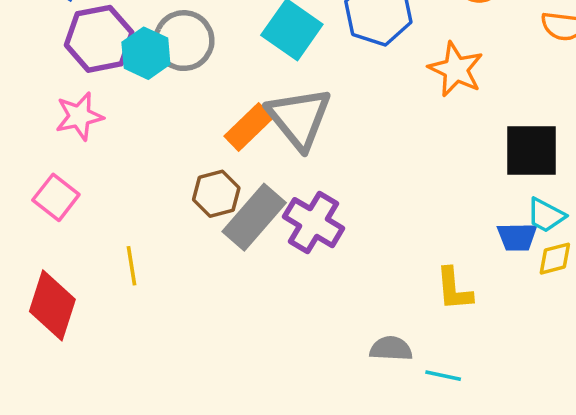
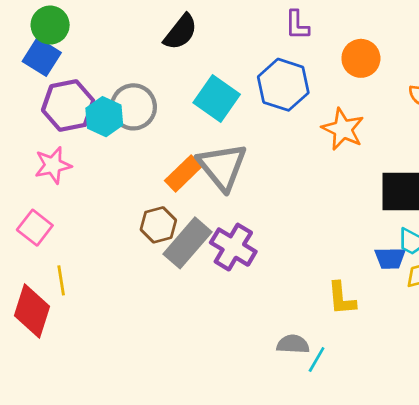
yellow line: (132, 266) -> (61, 280), moved
cyan line: (443, 376) -> (317, 359), moved, turned -72

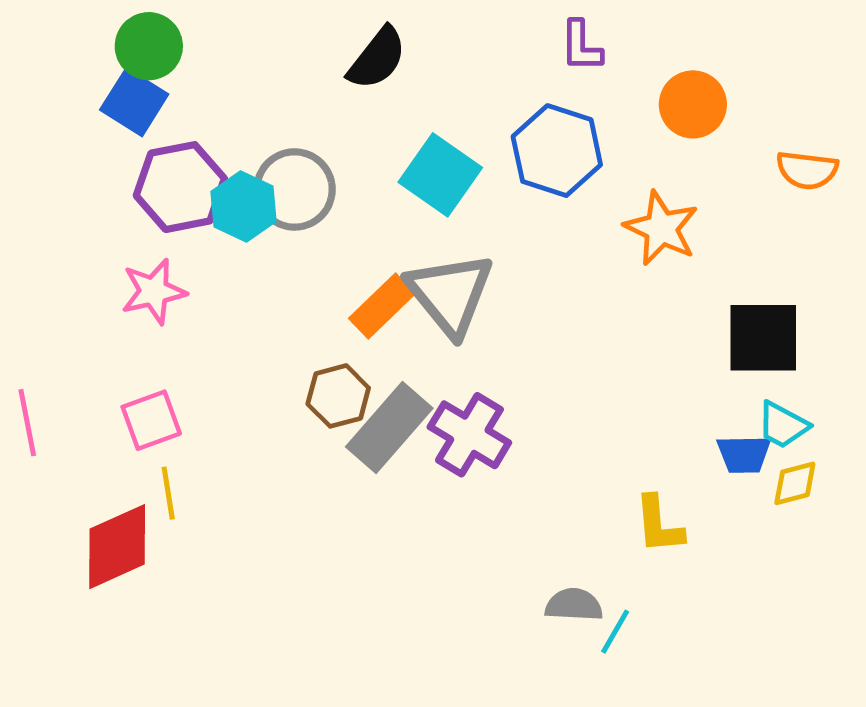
pink square: (35, 228) -> (151, 420), moved, turned 32
red diamond: (32, 311) -> (117, 547), turned 48

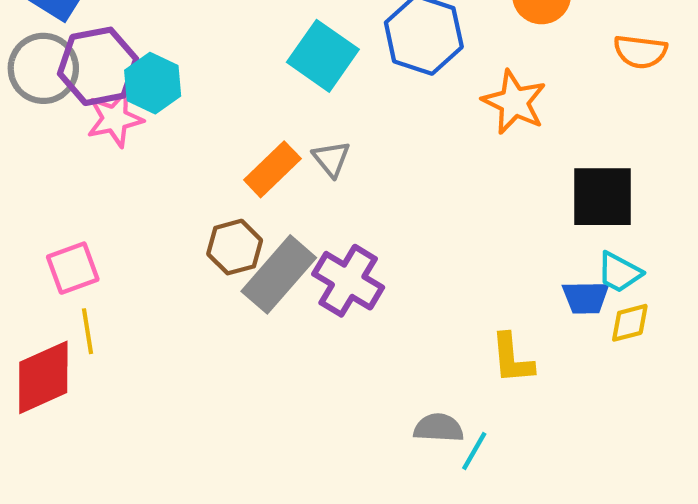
gray circle: (295, 189) -> (43, 68), moved
pink star: (154, 291) -> (115, 119), moved
gray triangle: (450, 294) -> (331, 159), size x0.5

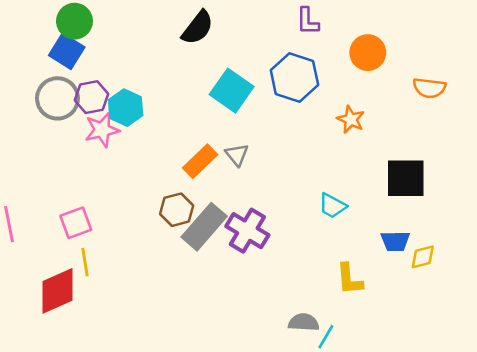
purple hexagon: (98, 66) -> (92, 97), size x0.7
orange star: (514, 102) -> (351, 119), size x0.7
cyan trapezoid: (619, 272) -> (332, 206), moved

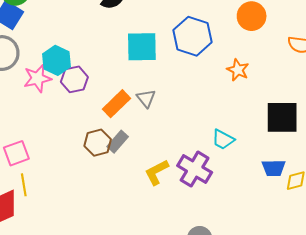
cyan square: (232, 91) -> (142, 47), turned -36
purple hexagon: (92, 97) -> (74, 79), moved
gray rectangle: (204, 227) -> (118, 142), moved, size x0.6
purple cross: (247, 231) -> (195, 169), moved
yellow L-shape: (349, 279) -> (157, 172), moved, turned 68

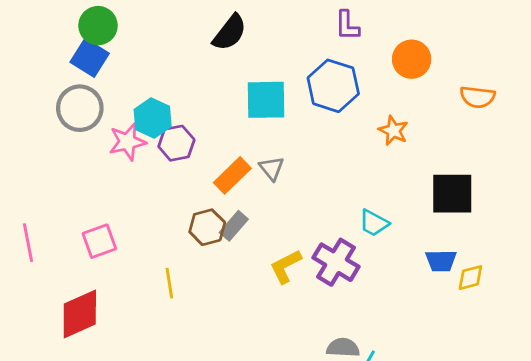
yellow line: (24, 185) -> (169, 283), moved

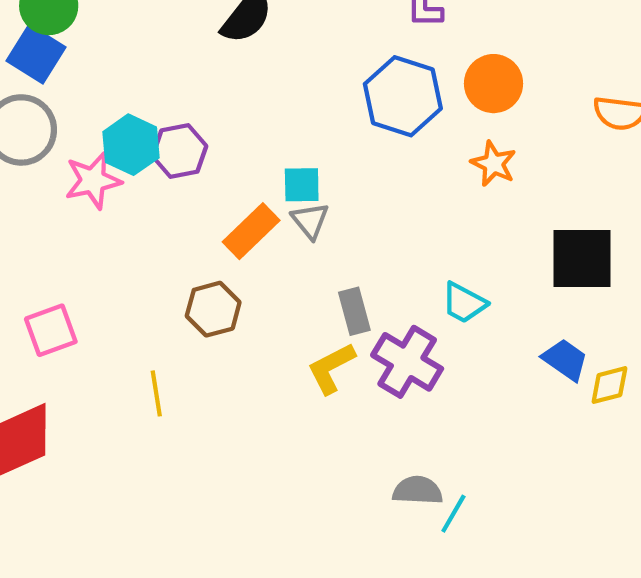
orange circle: (412, 59) -> (494, 84), moved
cyan square: (266, 100) -> (302, 185), moved, size x0.6
purple hexagon: (176, 143) -> (179, 151), moved
gray rectangle: (234, 226) -> (354, 311), moved, turned -56
blue trapezoid: (441, 261) -> (565, 360), turned -144

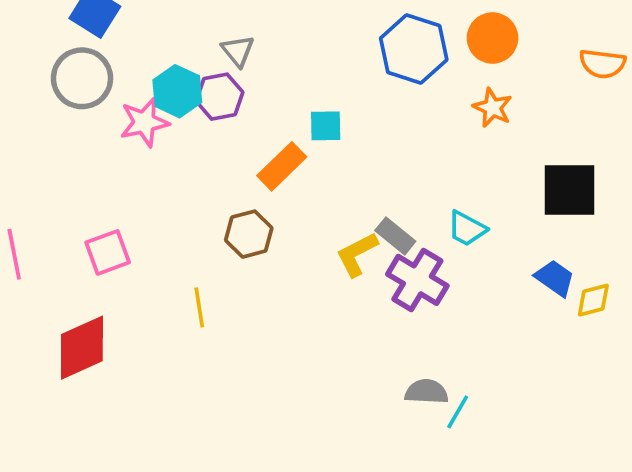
gray triangle: (310, 221) -> (238, 51), moved
gray rectangle: (354, 311) -> (395, 236), moved, turned -36
yellow L-shape: (331, 368) -> (357, 254), moved

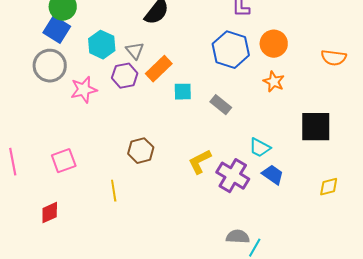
cyan hexagon: (177, 91) -> (102, 45), moved
orange rectangle: (282, 166) -> (159, 69), moved
gray rectangle: (395, 236) -> (221, 105), moved
blue trapezoid: (555, 278) -> (273, 175), moved
red diamond: (82, 348) -> (50, 213), size x0.6

